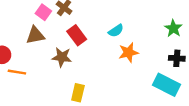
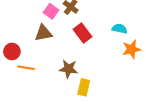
cyan semicircle: (116, 31) -> (120, 29), turned -136
brown star: (62, 57) -> (68, 69), moved

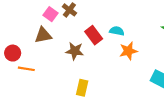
red rectangle: (83, 33) -> (94, 35), moved
brown star: (68, 69) -> (75, 51), moved

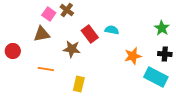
orange star: (128, 51) -> (133, 56), moved
orange line: (26, 69) -> (46, 69), moved

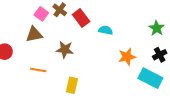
red rectangle: (90, 34) -> (81, 18), moved
black cross: (165, 54) -> (160, 55), turned -32

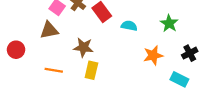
green star: (157, 28) -> (169, 23), moved
cyan rectangle: (150, 78) -> (179, 79), size x0.7
yellow rectangle: (72, 85) -> (91, 70), moved

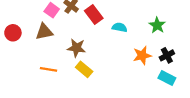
red circle: (16, 50) -> (13, 33), moved
black cross: (190, 53) -> (167, 55), moved
yellow rectangle: (91, 70) -> (84, 69), turned -63

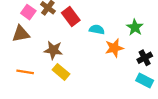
orange star: (142, 55) -> (114, 48), moved

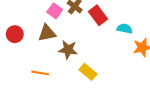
brown star: (53, 50) -> (68, 50), moved
orange line: (25, 72) -> (40, 73), moved

